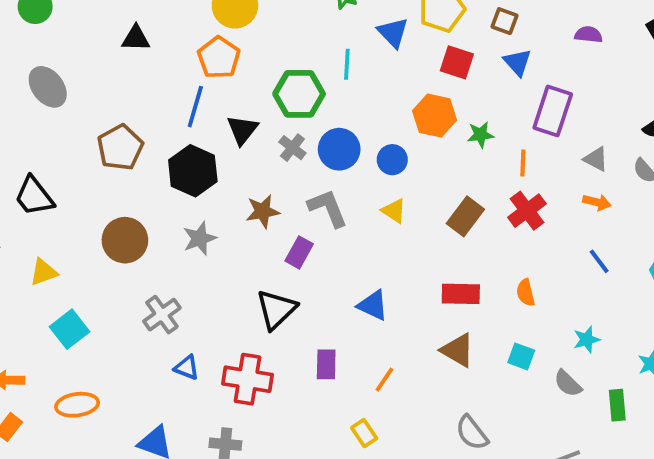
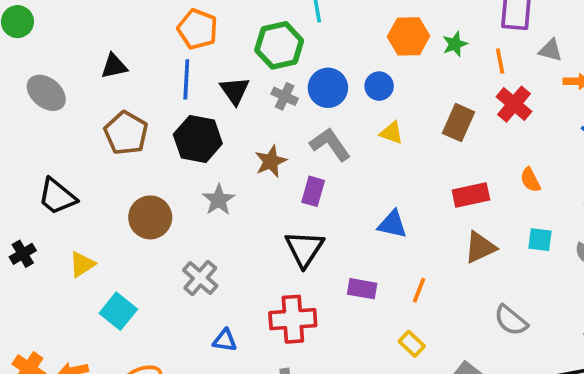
black triangle: (136, 38) -> (114, 66), moved
gray triangle: (596, 159) -> (551, 50), moved
brown triangle: (458, 350) -> (480, 247), turned -42
purple rectangle: (326, 364) -> (362, 289), turned -68
blue triangle: (187, 367) -> (225, 340), moved

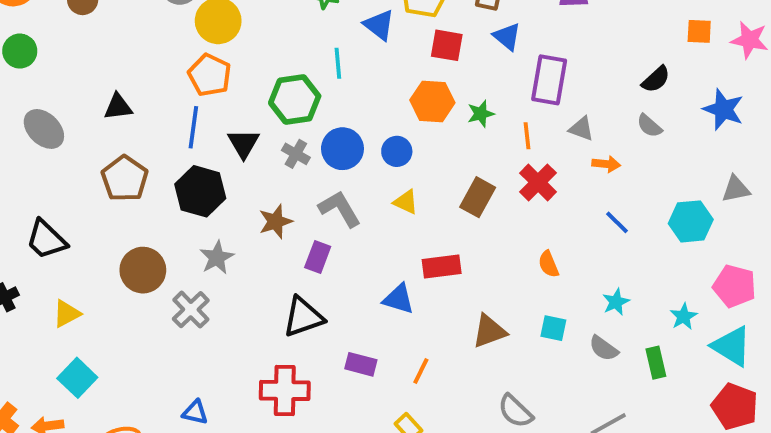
red rectangle: (471, 195) -> (442, 266), moved
black triangle: (304, 249) -> (303, 317), turned 33
gray cross: (200, 278) -> (191, 310), moved
cyan square: (118, 311) -> (77, 378), moved
blue triangle: (225, 340) -> (195, 412), moved

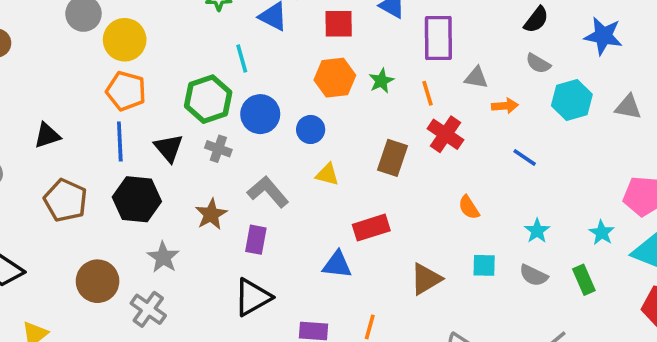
blue circle: (342, 149) -> (260, 114), moved
gray triangle: (736, 189) -> (628, 107), turned 32
cyan hexagon: (691, 221) -> (572, 100), moved

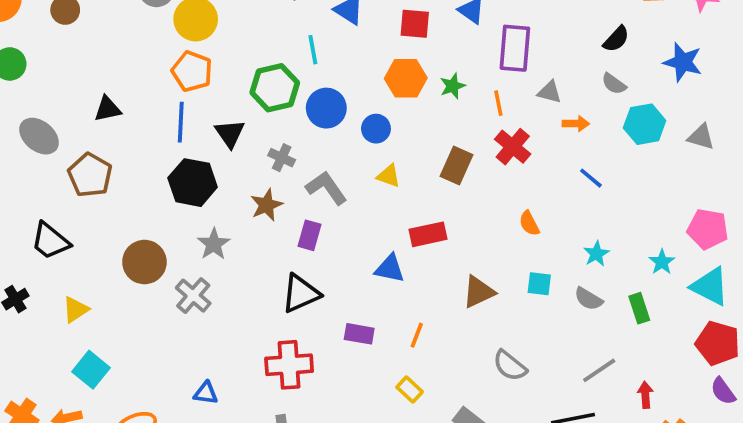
gray cross: (218, 149) -> (282, 158), moved
brown pentagon: (65, 200) -> (90, 175), moved

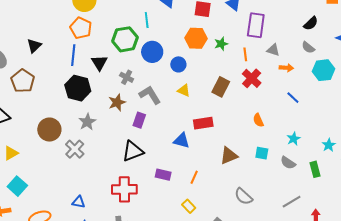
black triangle: (108, 109) -> (34, 46), turned -35

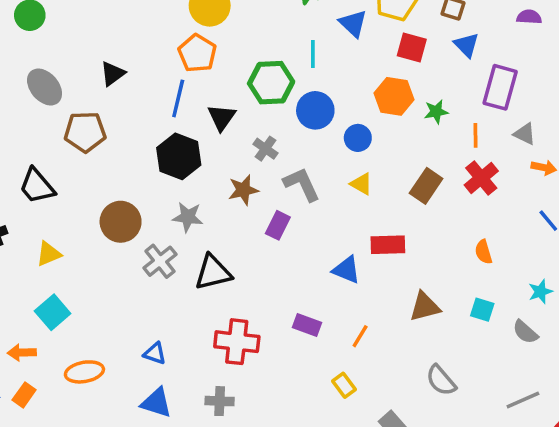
brown pentagon: (23, 81) -> (85, 132), turned 30
gray star: (87, 122) -> (188, 217), turned 30
black triangle: (133, 151) -> (213, 272), moved

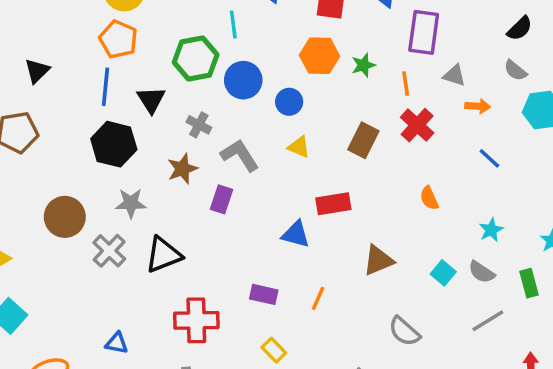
cyan square: (482, 310) -> (443, 273), moved, turned 30
yellow rectangle: (344, 385) -> (274, 350), moved
gray line: (523, 400) -> (488, 321), moved

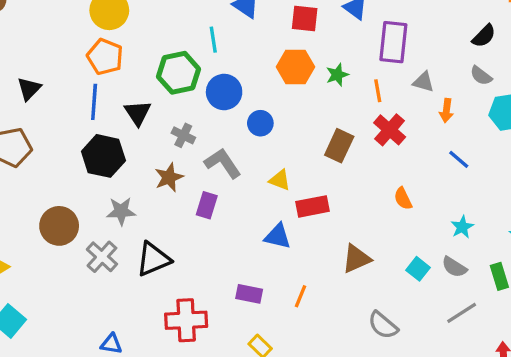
blue circle: (289, 102) -> (260, 123), moved
orange arrow: (478, 106) -> (446, 110), turned 95
yellow triangle: (299, 147) -> (280, 180), moved

